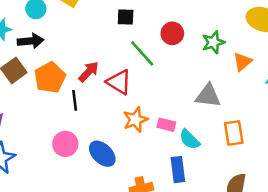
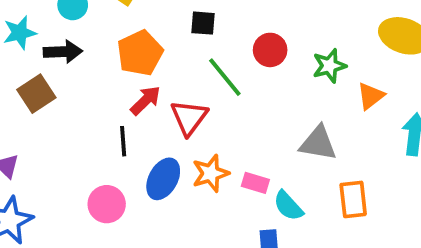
orange pentagon: (50, 78) -> (140, 53), moved
red triangle: (119, 82) -> (189, 117), turned 32
blue ellipse: (102, 154) -> (163, 179), moved, turned 72

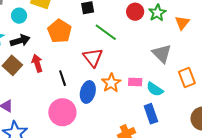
red circle: (270, 50) -> (135, 12), moved
red arrow: (146, 100) -> (37, 63), moved, turned -48
gray triangle: (318, 143) -> (162, 54), turned 50
pink circle: (107, 204) -> (62, 112), size x1.4

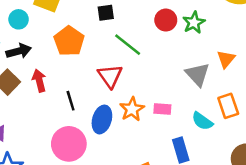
orange triangle: (182, 23) -> (226, 59), moved
cyan semicircle: (155, 89) -> (202, 121), moved

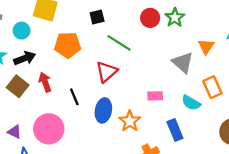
orange pentagon: (69, 41) -> (68, 45), turned -30
red triangle: (110, 76) -> (107, 72), turned 30
orange star: (132, 109) -> (130, 121), moved
pink circle: (69, 144) -> (49, 129), moved

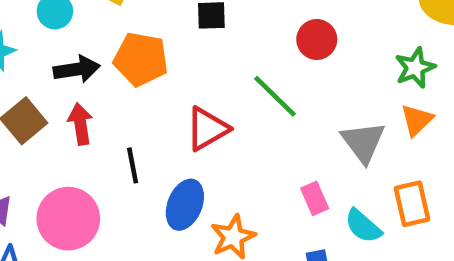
green star: (175, 18) -> (415, 68), moved
green line: (119, 43) -> (275, 96), moved
black arrow: (25, 58) -> (77, 69), moved
pink rectangle: (155, 96) -> (315, 198), moved, turned 56

